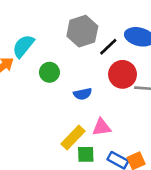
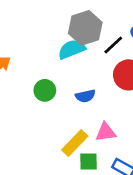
cyan semicircle: (23, 46) -> (72, 49), moved, turned 30
green circle: (49, 72) -> (45, 90), moved

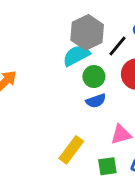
green circle: (45, 90) -> (94, 77), moved
yellow rectangle: (75, 143) -> (71, 150), moved

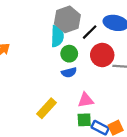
cyan semicircle: (76, 55) -> (57, 36), turned 115
green square: (107, 166) -> (84, 120), moved

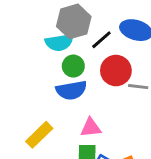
cyan semicircle: (57, 36) -> (59, 42), turned 75
blue semicircle: (69, 72) -> (71, 90), size x1.5

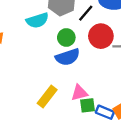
cyan semicircle: (59, 42) -> (37, 20), moved
pink triangle: (91, 128) -> (79, 93), moved

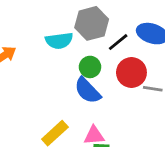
blue semicircle: (68, 57) -> (87, 91), turned 55

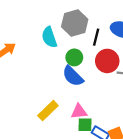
cyan semicircle: (59, 41) -> (49, 37), turned 80
black line: (118, 42) -> (96, 37), turned -35

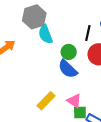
gray hexagon: (75, 23) -> (34, 17), moved
pink triangle: (79, 112) -> (74, 101), turned 42

